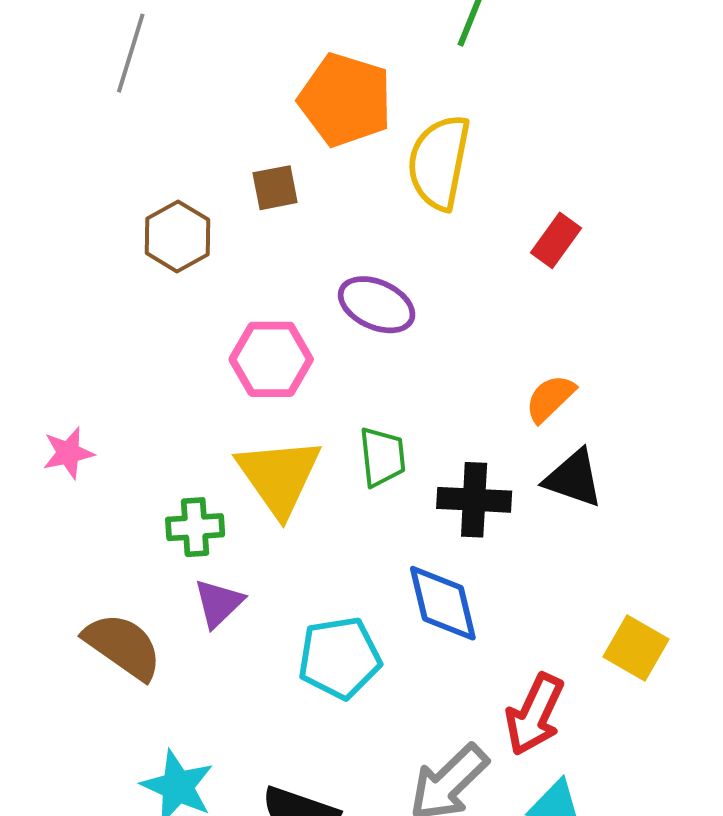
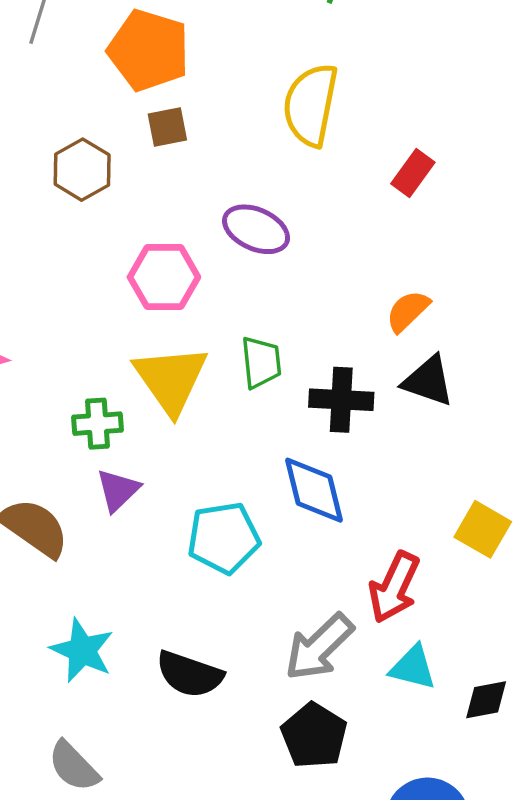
orange pentagon: (345, 100) -> (149, 50), moved

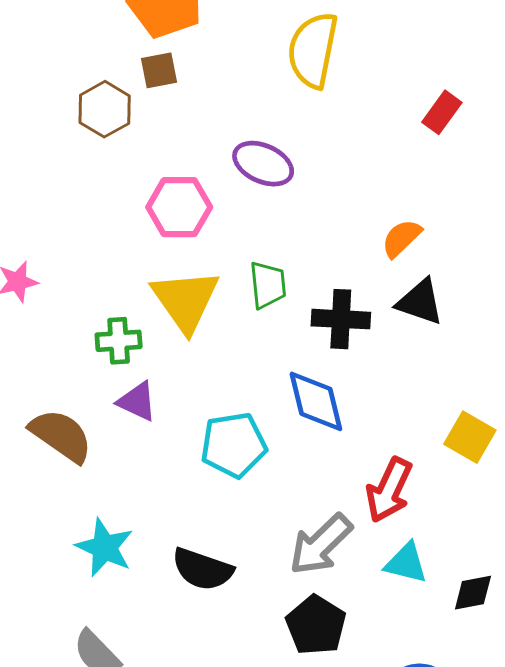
brown square: (167, 127) -> (159, 70), moved
red rectangle: (413, 173) -> (442, 112), moved
purple triangle: (118, 490) -> (137, 401), turned -51

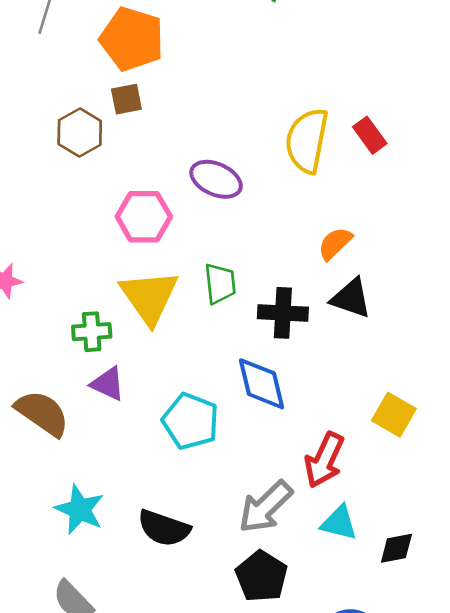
yellow semicircle: (313, 50) -> (307, 141), moved
red rectangle: (442, 112) -> (370, 135), turned -72
cyan pentagon: (234, 445) -> (191, 421), turned 30

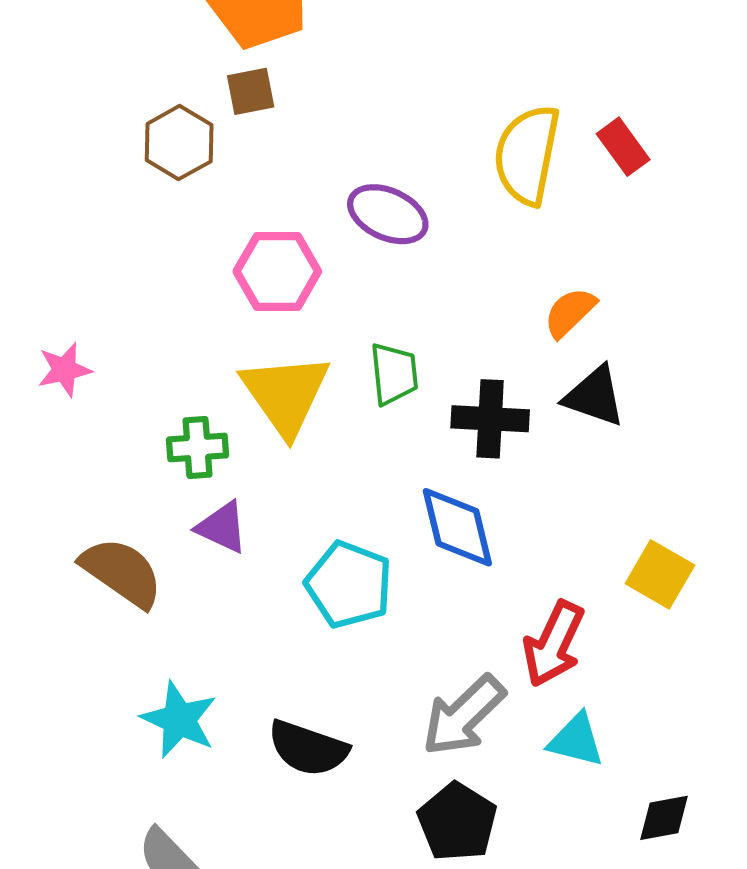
black diamond: (396, 548) -> (664, 818), moved

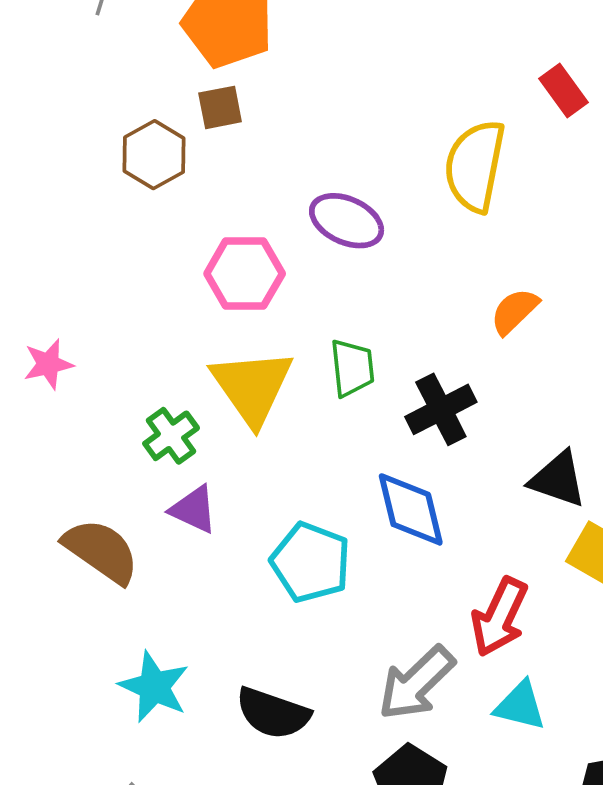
red rectangle: (623, 147) -> (564, 90), moved
black triangle: (594, 396) -> (558, 479), moved
black cross: (490, 419) -> (441, 409), turned -30
green cross: (197, 447) -> (171, 436), turned -32

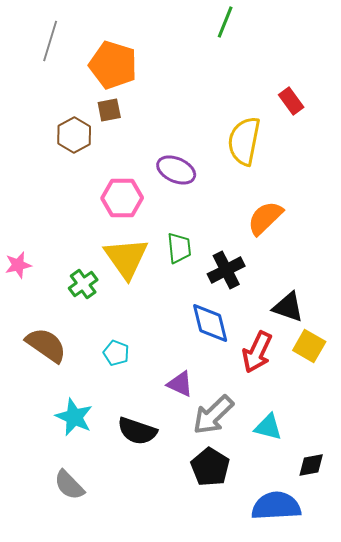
orange semicircle: (514, 311) -> (265, 218), size x1.4
pink star: (48, 364) -> (18, 265), moved
purple triangle: (194, 509) -> (180, 384), moved
cyan pentagon: (311, 562) -> (116, 353), moved, size x0.6
red arrow: (499, 617) -> (257, 352), moved

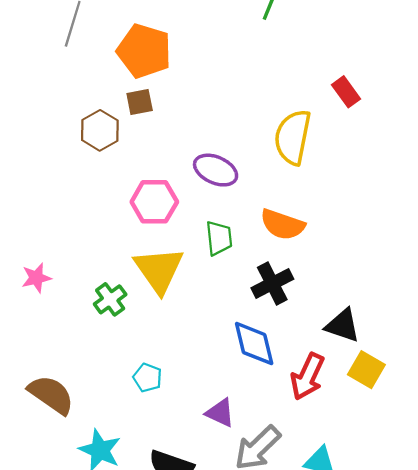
orange semicircle: (265, 218) -> (283, 224), moved, turned -117
green trapezoid: (179, 248) -> (219, 238), moved
brown semicircle: (46, 345) -> (51, 395), moved

